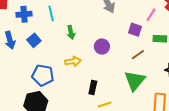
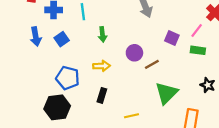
pink line: (151, 15) -> (197, 31), moved
brown line: (138, 55) -> (152, 64), moved
black rectangle: (93, 87) -> (102, 95), moved

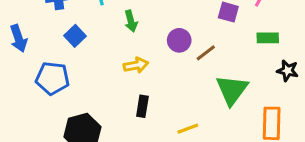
blue arrow: (36, 37) -> (19, 38), moved
green rectangle: (198, 50) -> (268, 38), moved
blue pentagon: (68, 78) -> (52, 78), moved

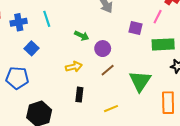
green arrow: (131, 21) -> (82, 36), moved, turned -48
green rectangle: (268, 38) -> (163, 44), size x1.5
brown line: (206, 53) -> (108, 70), moved

